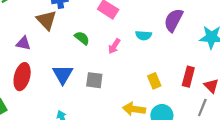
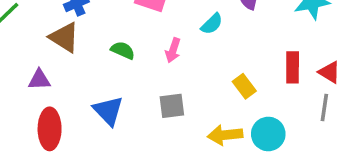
cyan semicircle: (144, 35) -> (212, 24), turned -35
gray square: (94, 80) -> (172, 106), moved

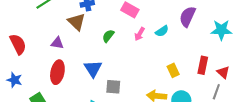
green semicircle: (123, 50) -> (108, 36), turned -88
pink arrow: (173, 50) -> (140, 34), moved
gray square: (172, 106) -> (113, 87), moved

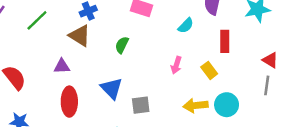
pink arrow: (140, 34) -> (176, 65), moved
red rectangle: (203, 65) -> (225, 41), moved

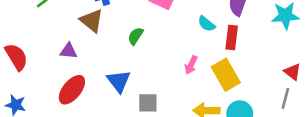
cyan semicircle: (186, 26) -> (206, 24), turned 77
red rectangle: (225, 41) -> (232, 38), moved
yellow rectangle: (209, 70) -> (226, 75), size x1.6
red ellipse: (69, 102) -> (72, 90), turned 32

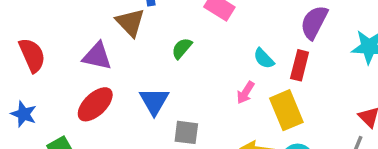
cyan semicircle: (206, 24) -> (264, 58), moved
purple triangle: (69, 51) -> (97, 56), size x1.4

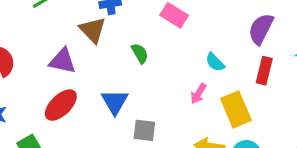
green semicircle: (182, 48) -> (140, 53), turned 110
red rectangle: (300, 65) -> (264, 71), moved

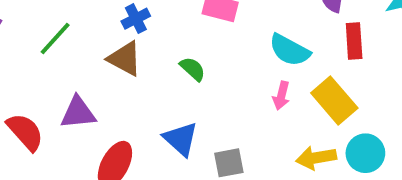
purple triangle: (62, 61) -> (78, 113), moved
cyan semicircle: (215, 62) -> (290, 50), size x1.5

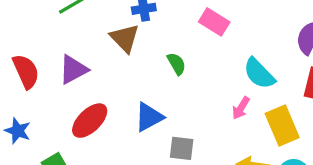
purple triangle: (78, 113) -> (73, 70), turned -40
blue triangle: (181, 139) -> (149, 117), turned 32

